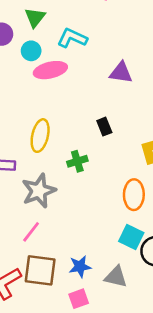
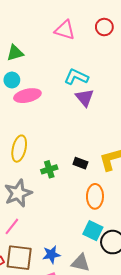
green triangle: (35, 17) -> (15, 53), turned 36
cyan L-shape: (72, 38) -> (76, 77), moved
purple triangle: (121, 73) -> (85, 98), turned 42
black rectangle: (104, 127) -> (80, 163), moved, turned -48

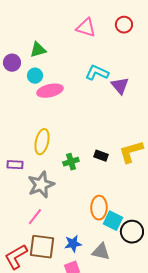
purple triangle: (85, 98) -> (120, 86), moved
orange ellipse: (95, 196) -> (99, 208), moved

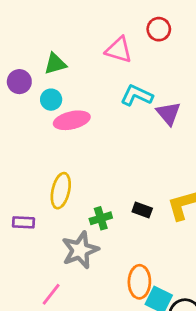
red circle: (124, 25) -> (159, 29), moved
pink triangle: (86, 28) -> (119, 50), moved
gray star: (41, 185) -> (80, 250), moved

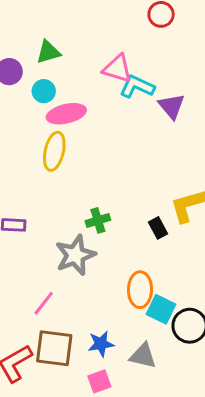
pink triangle: (119, 50) -> (117, 69), moved
yellow ellipse: (61, 191) -> (54, 151), moved
black rectangle: (142, 210) -> (158, 228), moved, turned 42

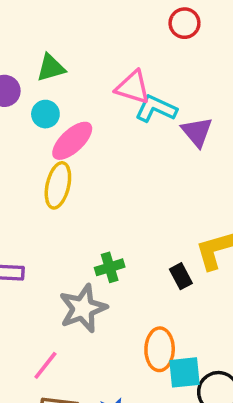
pink ellipse: (66, 114) -> (72, 141), turned -30
cyan square: (161, 309) -> (184, 372), turned -32

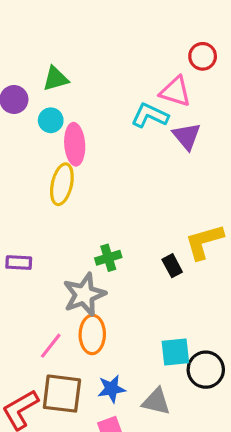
red circle: (184, 23) -> (203, 56), moved
pink triangle: (133, 87) -> (175, 91), moved
pink ellipse: (72, 141) -> (75, 144), turned -51
orange ellipse: (160, 349) -> (92, 334), moved

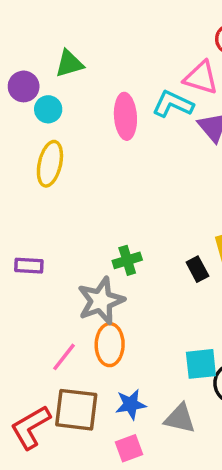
cyan circle: (51, 120) -> (48, 109), moved
pink ellipse: (75, 144) -> (125, 116), moved
yellow ellipse: (62, 184) -> (50, 164), moved

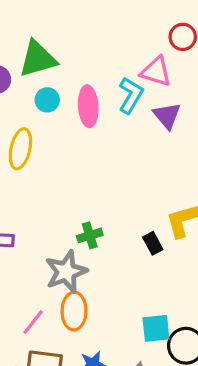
green triangle: (69, 64) -> (38, 59), size x1.5
cyan L-shape: (173, 104) -> (131, 95), turned 96
cyan circle: (48, 109) -> (47, 100), moved

